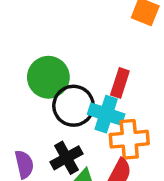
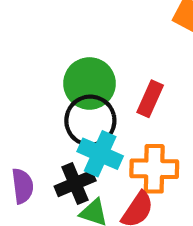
green circle: (48, 77) -> (89, 83), moved
cyan cross: (106, 114) -> (100, 154), moved

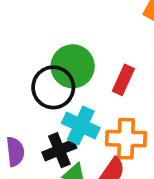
black circle: (90, 121) -> (53, 87), moved

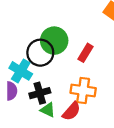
cyan cross: (81, 125) -> (21, 71), moved

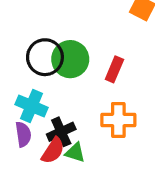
black circle: (40, 53) -> (45, 57), moved
red semicircle: (71, 111) -> (53, 151), moved

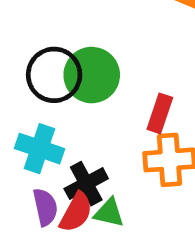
red rectangle: (114, 69) -> (160, 113), moved
purple semicircle: (23, 134) -> (45, 207), moved

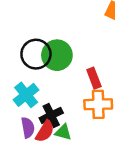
red rectangle: (160, 113) -> (94, 78), turned -42
cyan cross: (39, 149) -> (26, 95), turned 30

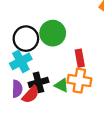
black circle: (36, 54) -> (26, 39), moved
green triangle: (63, 132) -> (62, 85), moved

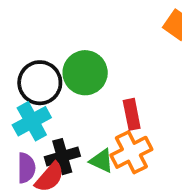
orange cross: (79, 81) -> (131, 152), turned -35

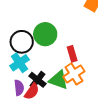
black cross: (62, 157) -> (37, 80), turned -30
green triangle: (102, 161) -> (59, 80), size x1.5

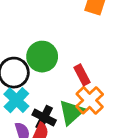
green triangle: (59, 80) -> (71, 112), turned -50

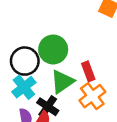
green triangle: (71, 112) -> (62, 82), moved

